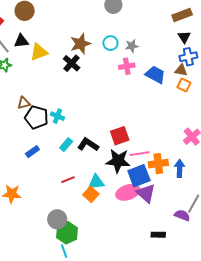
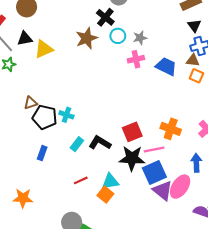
black cross: (72, 63) -> (105, 17), moved
blue rectangle: (32, 152) -> (42, 153), turned -32
orange cross: (158, 164) -> (171, 129), moved, turned 30
pink ellipse: (128, 192) -> (180, 187), moved, turned -35

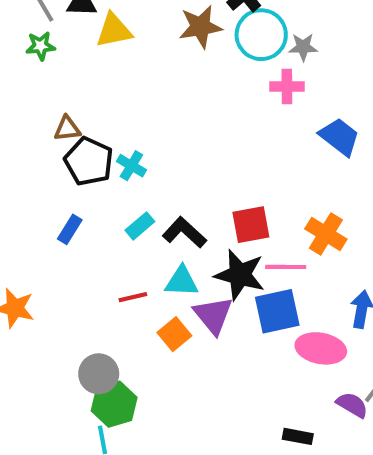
cyan circle: (118, 36) -> (261, 35), size x1.6
blue trapezoid: (166, 66) -> (339, 137), moved
cyan triangle: (110, 181) -> (182, 281), moved
pink ellipse: (180, 187) -> (321, 348), turned 55
purple triangle: (163, 191) -> (213, 315), moved

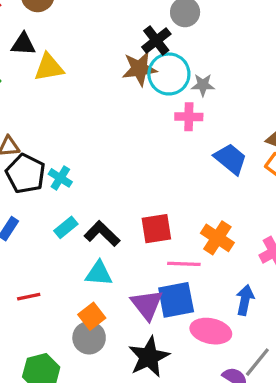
brown star: (200, 27) -> (139, 69), moved
black star: (240, 275) -> (149, 357), moved, turned 30
red line: (133, 297) -> (29, 297), moved
purple triangle: (213, 315) -> (147, 305), moved
gray circle: (99, 374) -> (89, 338), moved

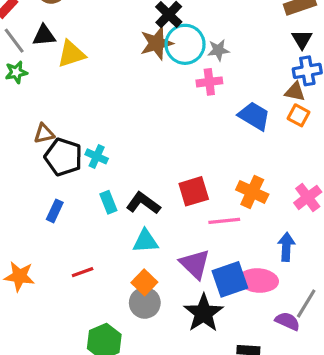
cyan rectangle: (66, 227) -> (108, 202), turned -65
blue square: (176, 300) -> (230, 279), moved

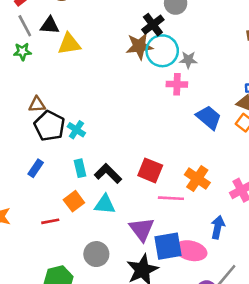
red square: (194, 191) -> (150, 170), turned 30
orange square: (144, 282) -> (74, 201), moved

